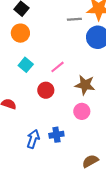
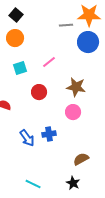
cyan square: (26, 65) -> (20, 68), turned 32
pink line: (57, 67) -> (49, 62), moved
blue arrow: (33, 139) -> (27, 138), turned 126

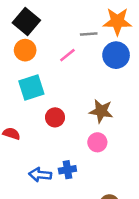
black square: (16, 15) -> (26, 21), size x1.5
pink line: (49, 62) -> (67, 55), moved
cyan square: (20, 68) -> (31, 88), size x1.5
blue arrow: (27, 138) -> (40, 175), turned 132

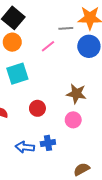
red circle: (55, 117) -> (37, 108), moved

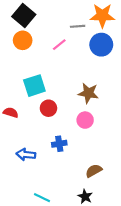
cyan square: (17, 74) -> (34, 86), moved
blue arrow: (25, 147) -> (26, 155), moved

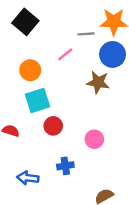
orange circle: (23, 40) -> (30, 70), moved
brown star: (88, 93) -> (98, 82), moved

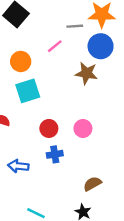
red circle: (53, 126) -> (49, 128), moved

